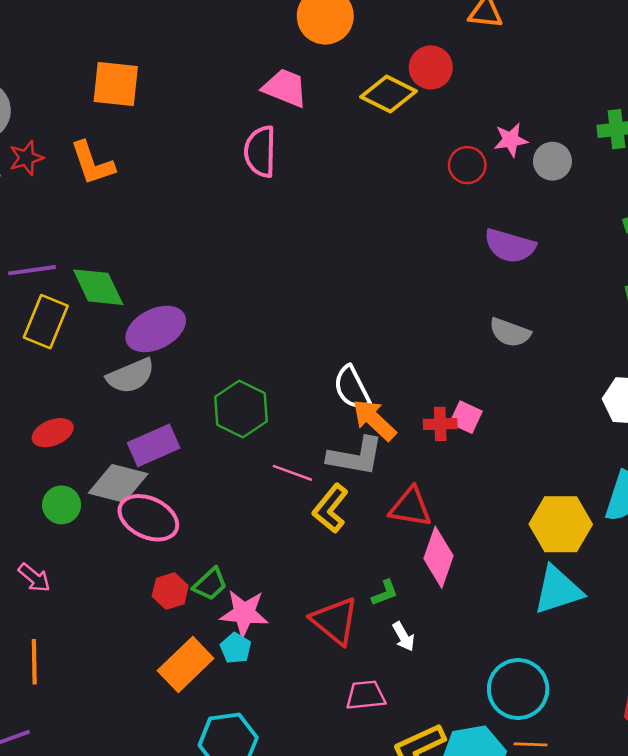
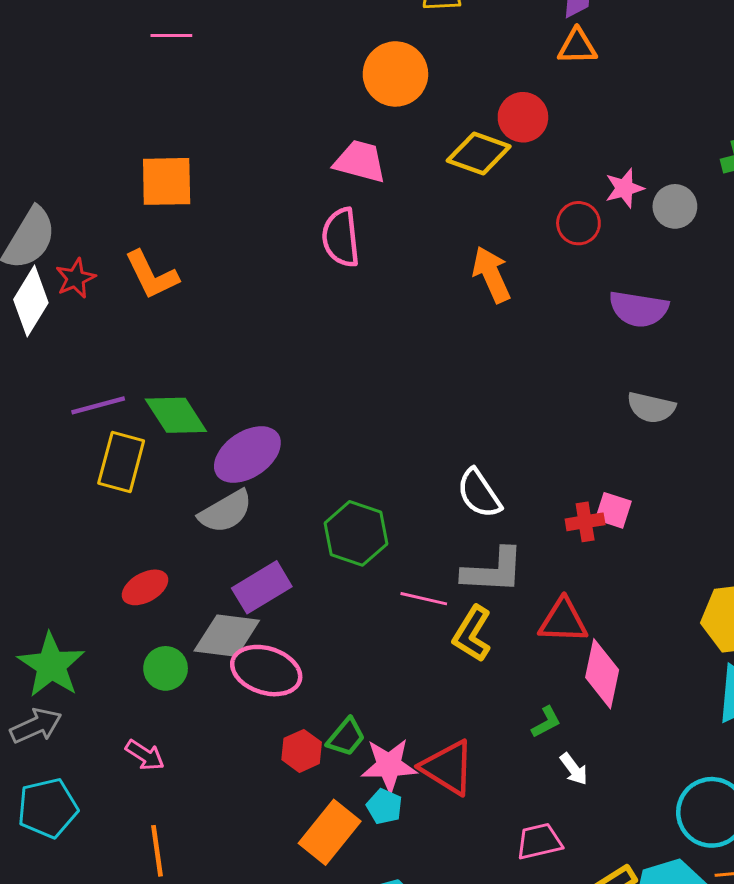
orange arrow: (374, 420) -> (491, 275), moved, turned 30
red triangle: (335, 621) -> (448, 768), moved

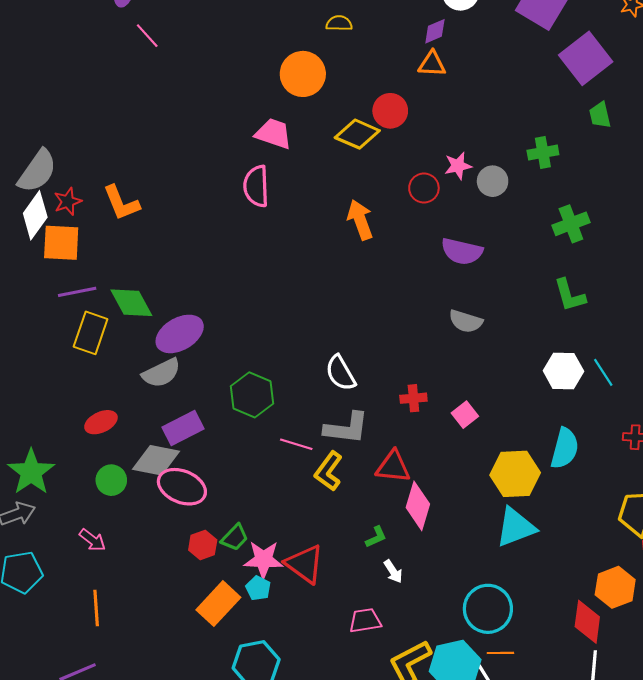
pink line: (171, 35) -> (147, 36), turned 44
orange square: (167, 181) -> (61, 243), moved
pink square: (613, 510) -> (465, 415), moved, turned 30

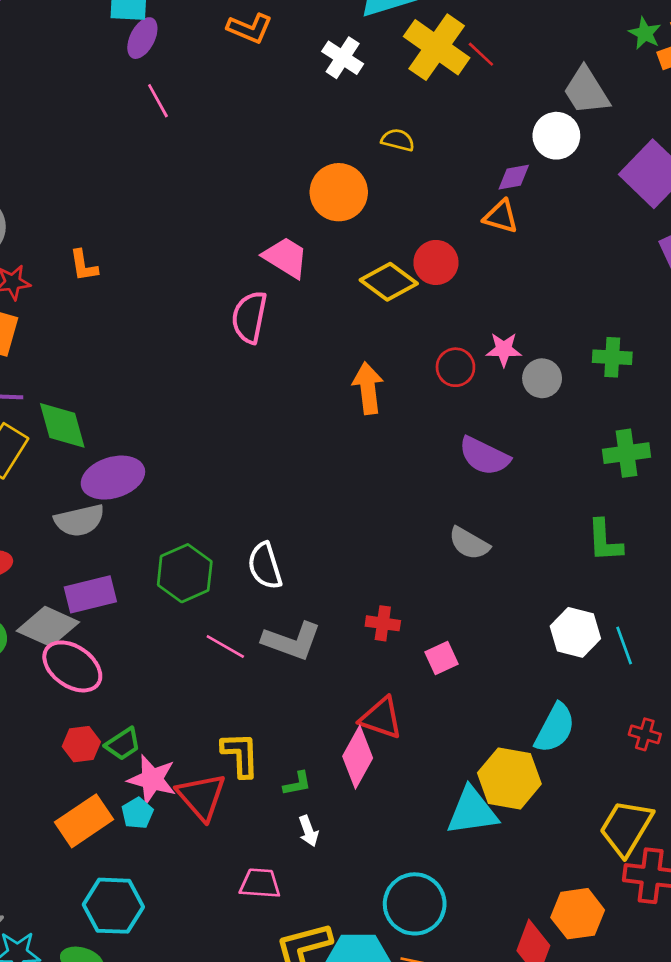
orange L-shape: (121, 203) -> (84, 266), moved, size x0.7
white semicircle: (340, 373) -> (265, 566), moved
red triangle: (393, 467) -> (381, 718), moved
yellow L-shape: (329, 471) -> (240, 755), moved, turned 129
yellow hexagon: (515, 474) -> (509, 778), moved

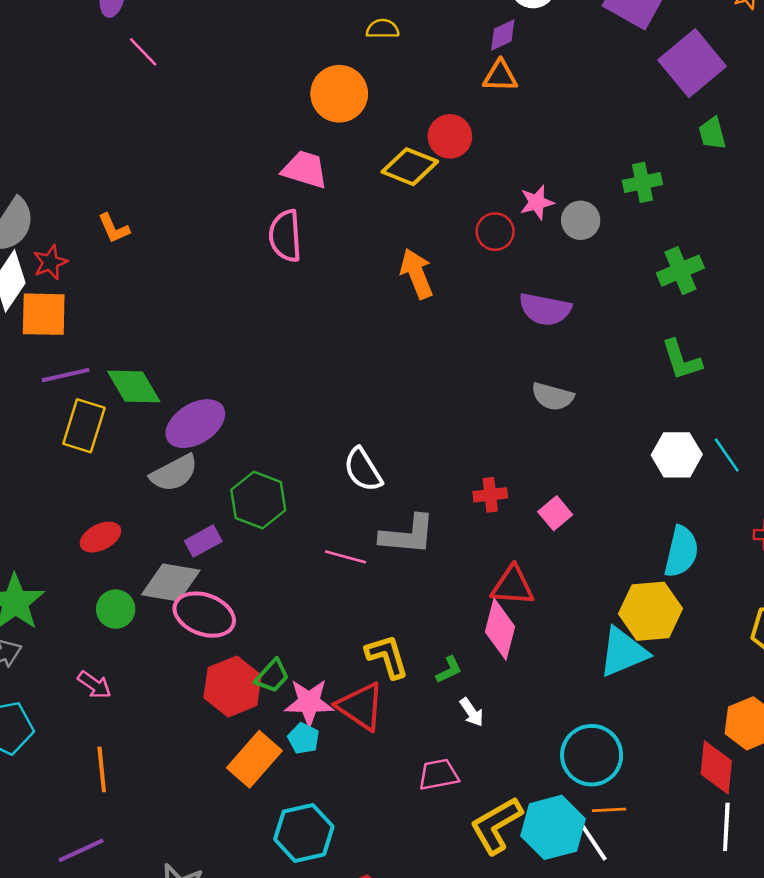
green hexagon: (185, 573) -> (258, 500), moved
purple rectangle: (90, 594) -> (203, 541), size x0.7
red hexagon: (81, 744) -> (233, 687), size x1.6

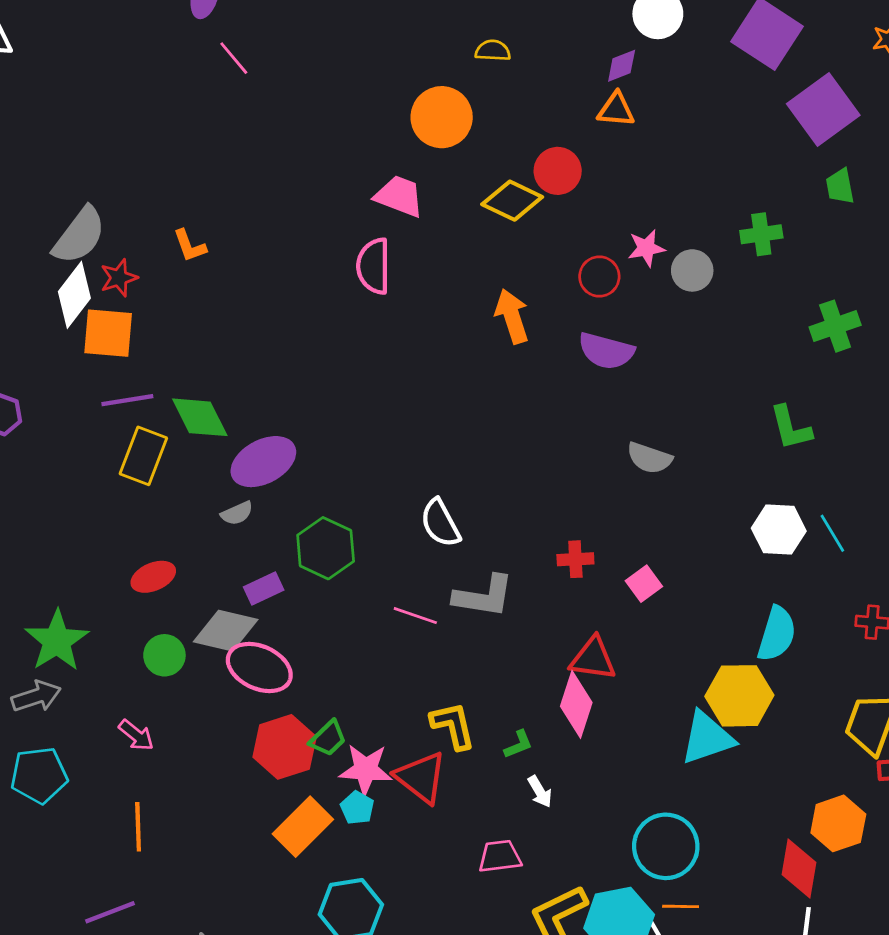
green cross: (680, 271) -> (835, 326), moved
purple semicircle: (545, 309) -> (606, 351), moved
gray semicircle: (174, 473) -> (237, 513), size x0.6

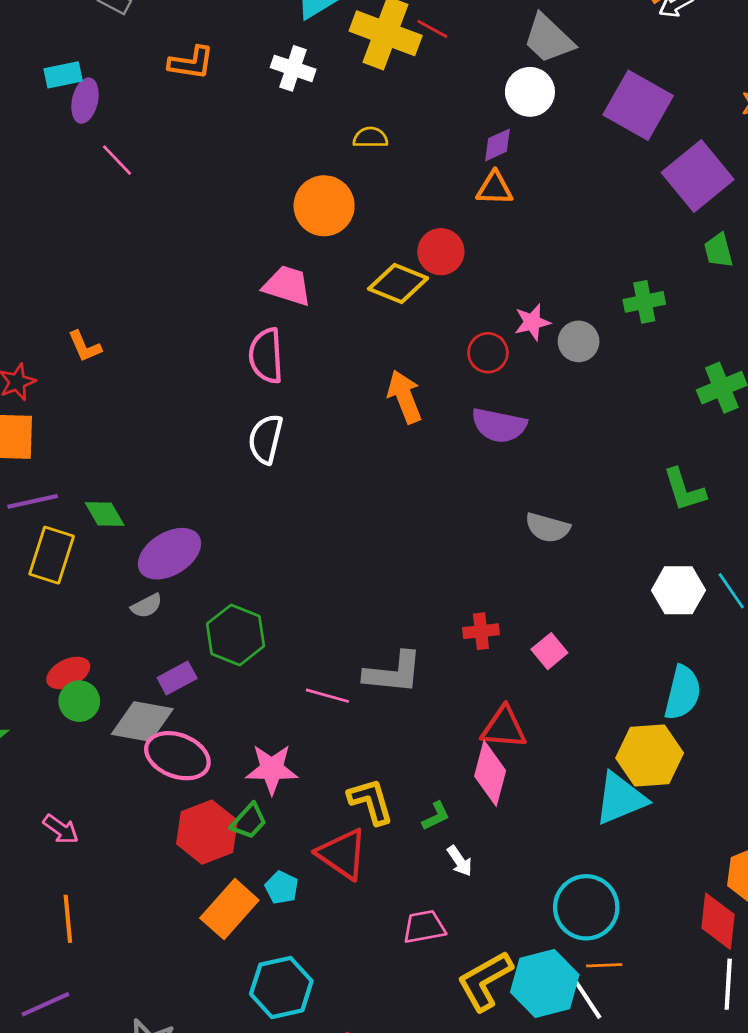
green diamond: (200, 417) -> (105, 514), size x0.7
white semicircle: (440, 523) -> (266, 439), moved, turned 45
green circle: (164, 655) -> (79, 701), moved
pink star: (366, 769) -> (272, 769), moved

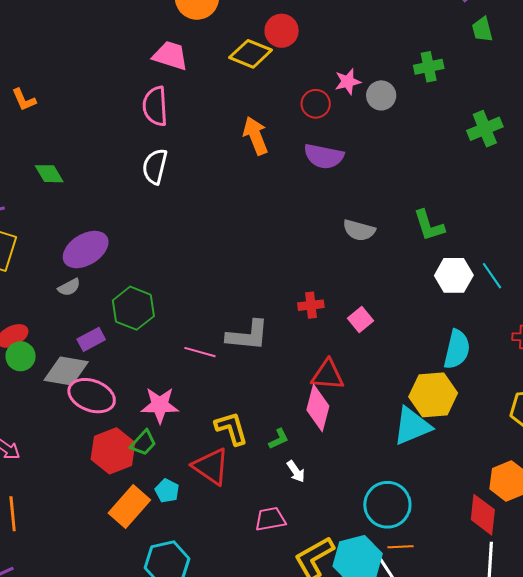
green L-shape: (684, 490) -> (429, 225), moved
green diamond: (105, 514) -> (49, 174), moved

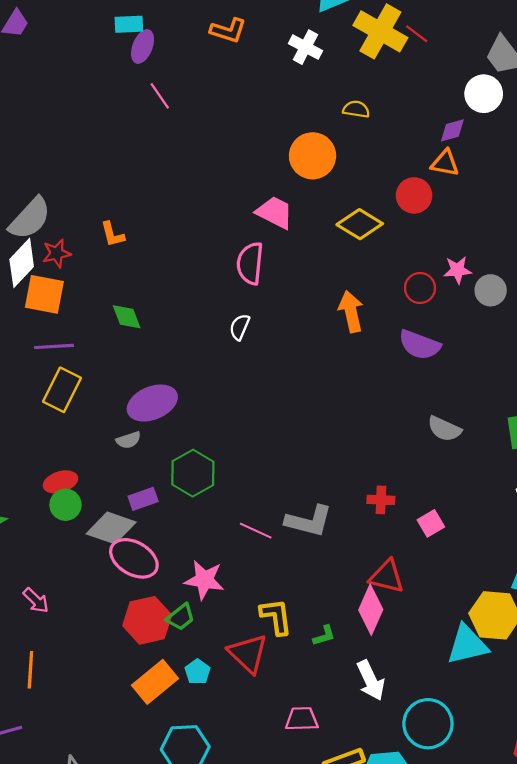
red circle: (282, 31) -> (414, 195), moved
white semicircle: (155, 166) -> (240, 327), size x0.7
white arrow: (296, 471) -> (371, 680), moved, size x1.6

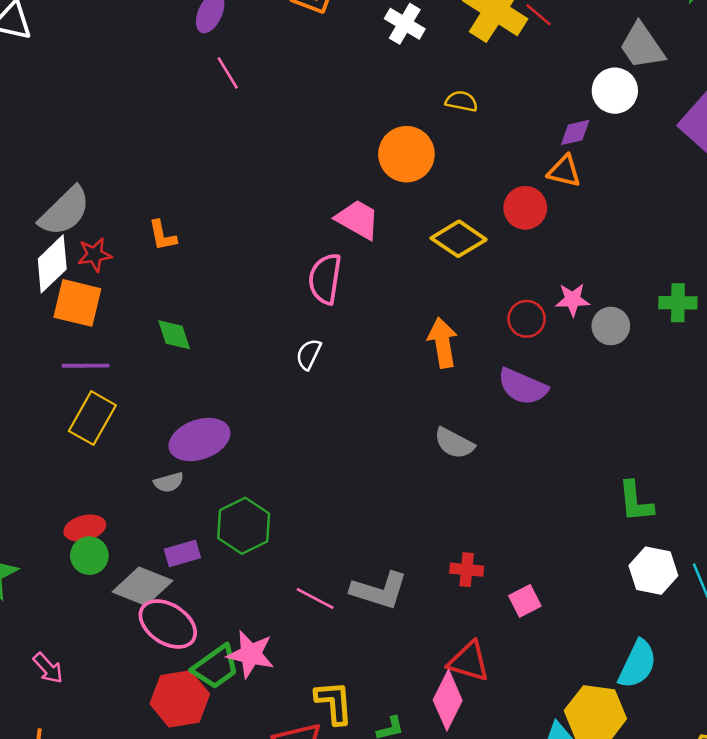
gray semicircle: (444, 429) -> (454, 443), moved
green trapezoid: (181, 617) -> (216, 667), moved, size x1.4

